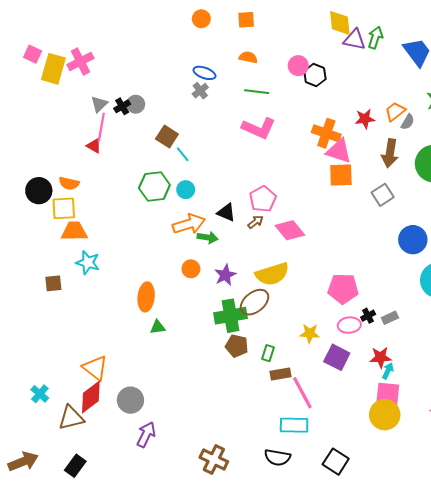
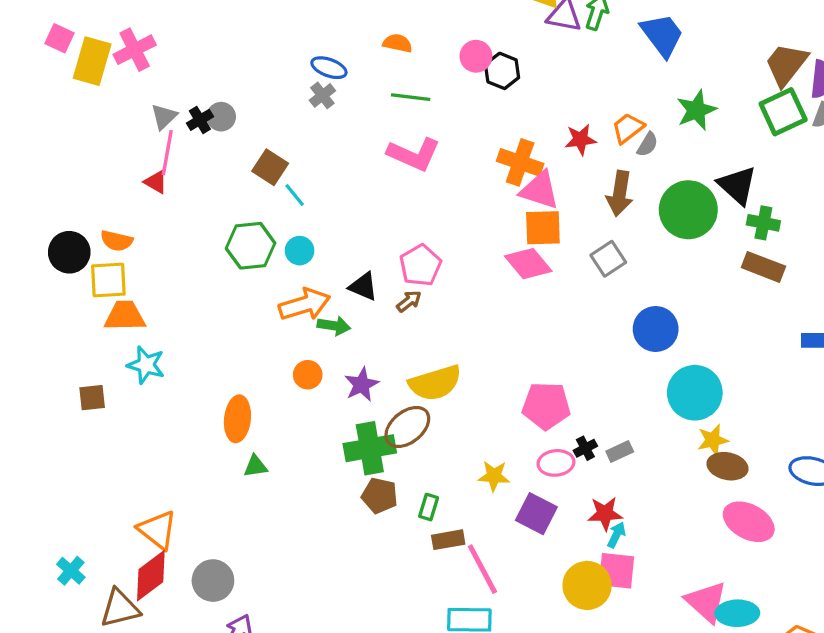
pink diamond: (290, 230) -> (528, 264), moved
yellow circle: (385, 415) -> (587, 585), moved

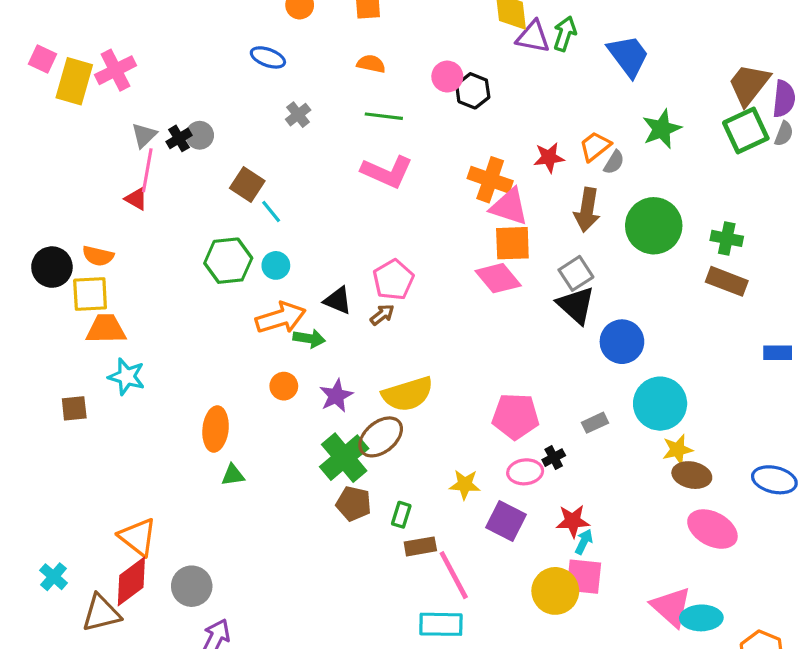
blue ellipse: (329, 68) -> (268, 57), moved
black triangle: (737, 185) -> (576, 305), moved
green cross: (370, 448) -> (344, 458), turned -30
gray rectangle: (620, 452) -> (595, 423), moved

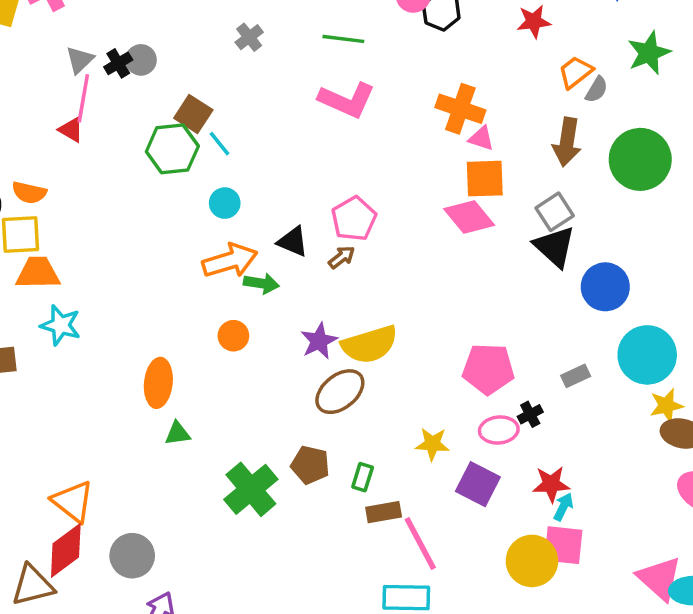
red star: (549, 157) -> (534, 21), moved
pink triangle: (509, 207) -> (481, 138), size x0.6
green hexagon: (228, 261) -> (172, 149), moved
purple star: (336, 396) -> (319, 341), moved
green cross: (344, 458) -> (251, 489), moved

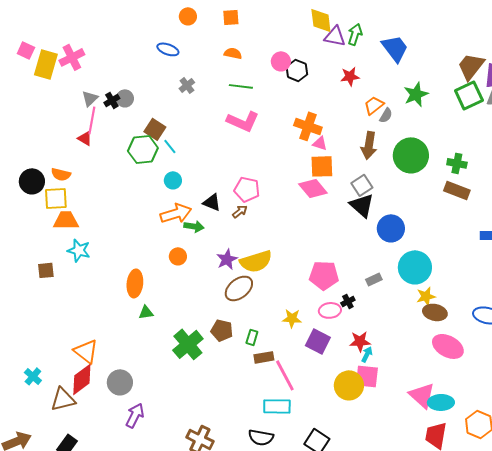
pink pentagon: (354, 219) -> (247, 189), turned -30

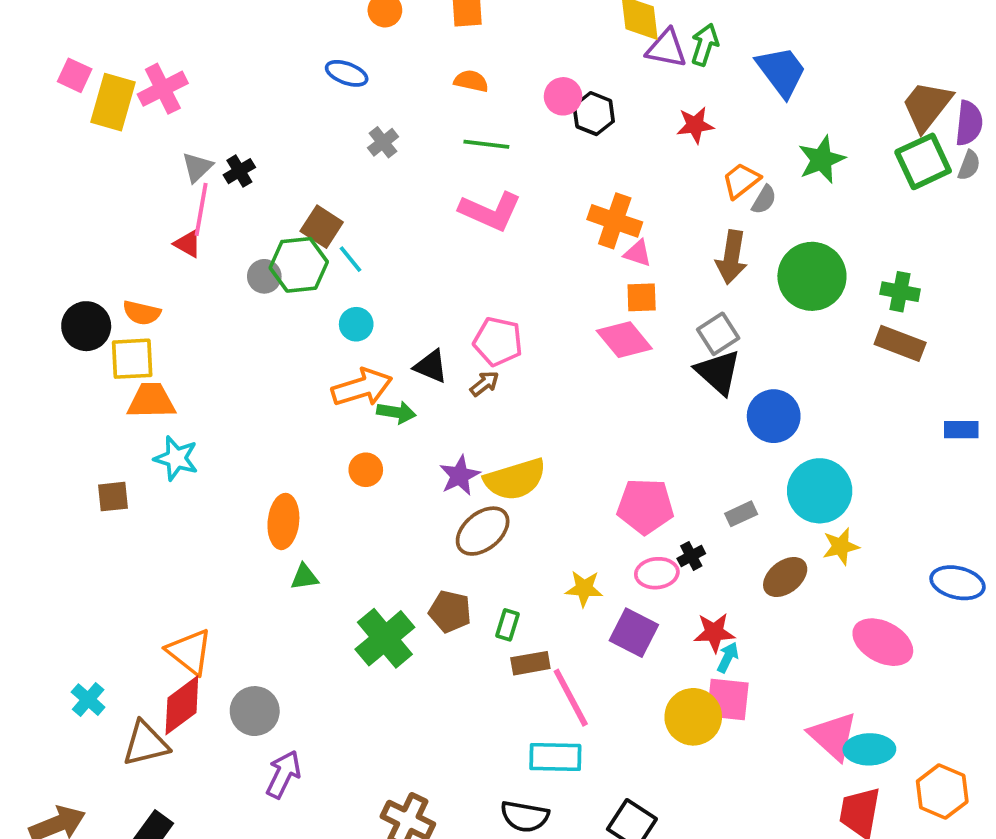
gray circle: (125, 98) -> (264, 276), moved
orange square: (322, 166) -> (642, 297), size x0.7
brown ellipse: (435, 312) -> (785, 577), moved, turned -50

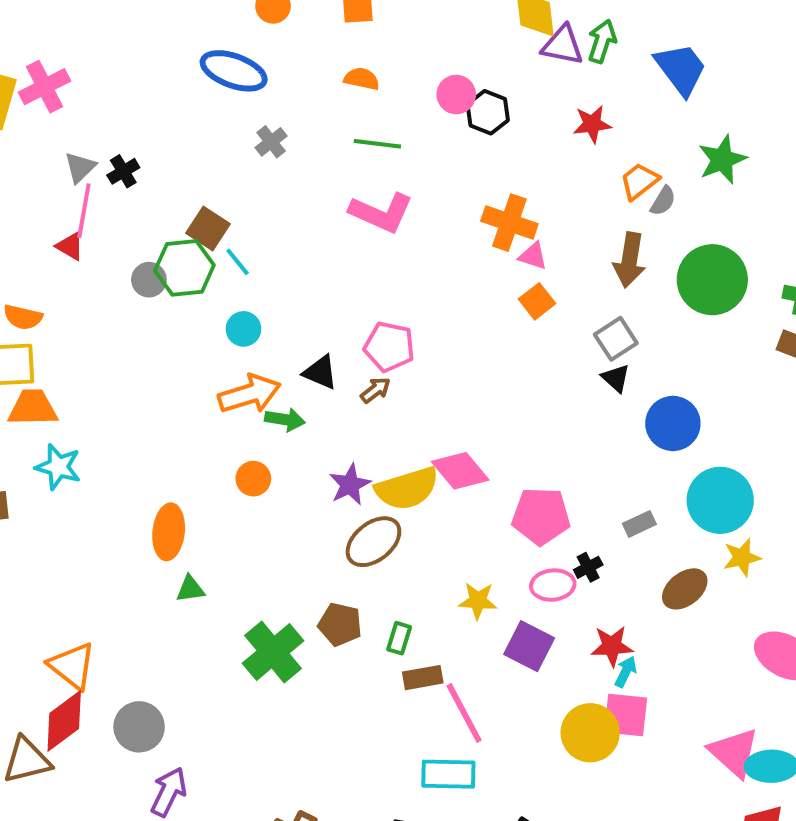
blue ellipse: (347, 73) -> (234, 71), size x1.5
orange square: (642, 297) -> (537, 301), turned -36
pink diamond: (624, 340) -> (460, 471), moved
black triangle: (718, 372) -> (616, 378), size x0.6

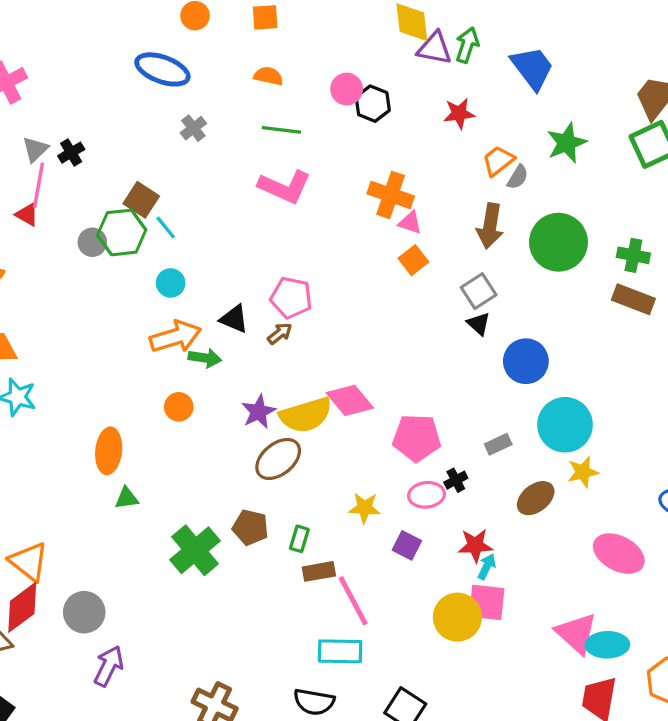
purple square: (529, 646) -> (407, 545), size x0.7

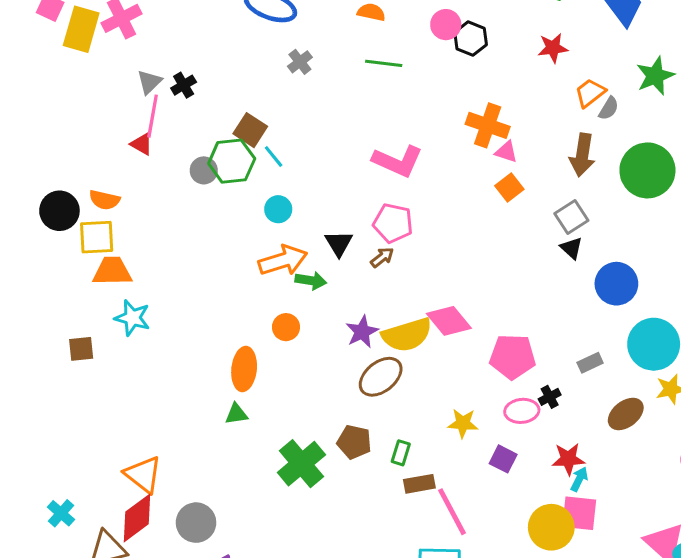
pink L-shape: (285, 187) -> (398, 161), moved
black triangle: (234, 319) -> (339, 243), turned 36
orange ellipse: (109, 451) -> (244, 369), moved

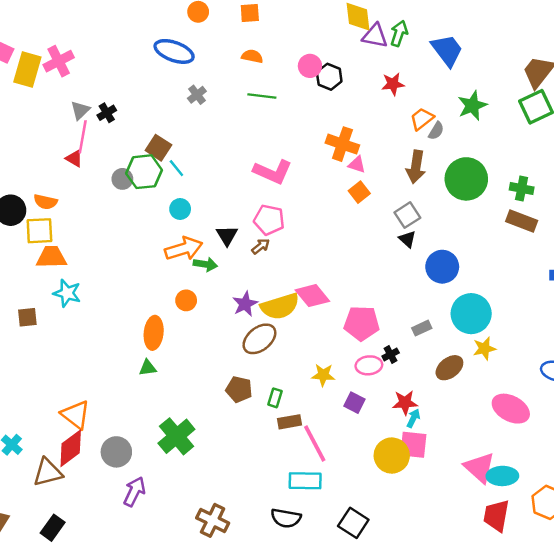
green cross: (301, 464) -> (176, 436), moved

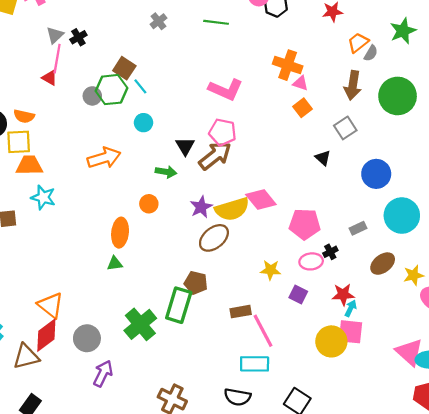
black triangle: (407, 239) -> (323, 158), moved
brown arrow: (261, 246) -> (215, 156), size x2.0
orange arrow: (184, 249) -> (104, 158), moved
yellow star: (484, 348) -> (414, 275), moved
green rectangle: (275, 398) -> (179, 305), moved, size x2.0

